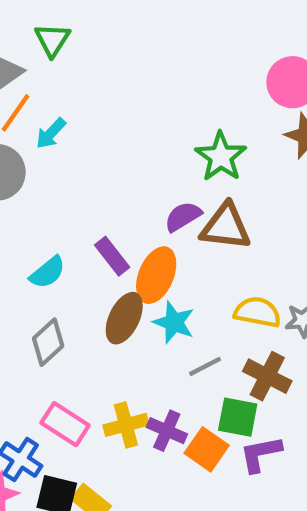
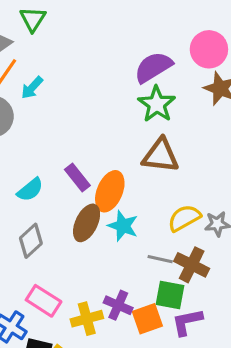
purple semicircle: (183, 217) -> (153, 67), moved, size x1.4
yellow semicircle: (258, 312) -> (184, 218), turned -40
gray line: (205, 366) -> (160, 259), moved, turned 40
yellow cross: (126, 425) -> (87, 319), moved
orange square: (207, 449) -> (147, 319), turned 36

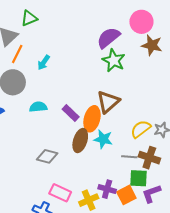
green triangle: (33, 19) -> (29, 18), turned 42
cyan arrow: (32, 88) -> (44, 62), moved
brown triangle: (161, 155) -> (108, 102), moved, turned -40
cyan semicircle: (30, 190) -> (38, 107), moved, turned -138
gray diamond: (31, 241) -> (47, 156), turned 65

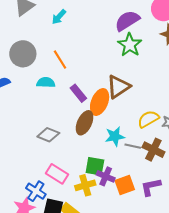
orange line: (17, 54) -> (60, 60), moved, turned -66
cyan arrow: (44, 62) -> (59, 17), moved
cyan star: (103, 139) -> (115, 136), moved, turned -30
green square: (138, 178) -> (95, 166), moved

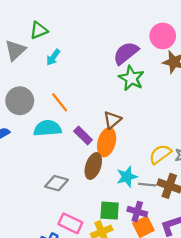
cyan semicircle: (46, 83) -> (47, 128), size x1.4
brown triangle: (118, 87) -> (112, 120), moved, size x0.7
purple cross: (106, 176) -> (137, 212), moved

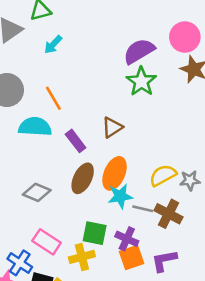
orange ellipse: (107, 142) -> (115, 173), moved

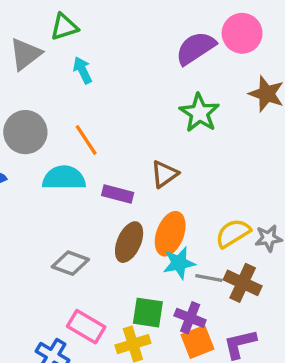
pink circle: (185, 37) -> (242, 33), moved
cyan arrow: (53, 44) -> (83, 70), turned 114
purple semicircle: (139, 51) -> (196, 48), moved
purple rectangle: (76, 141) -> (118, 194), turned -35

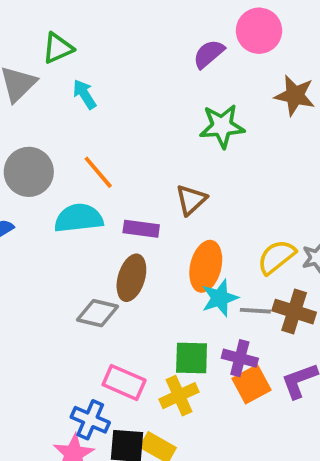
purple semicircle: (196, 48) -> (209, 54), size x0.7
green star: (199, 113) -> (222, 126), turned -30
brown ellipse: (129, 242) -> (131, 278), moved

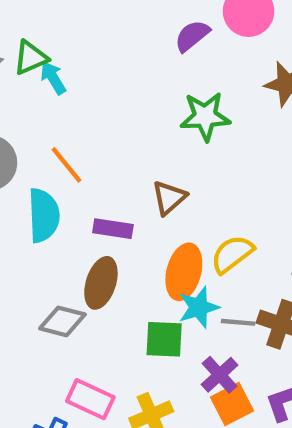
green triangle: (58, 48) -> (31, 58), moved
cyan semicircle: (79, 218) -> (44, 215), turned 93
yellow semicircle: (276, 257) -> (232, 254), moved
green square: (192, 358) -> (164, 339), moved
purple cross: (240, 358) -> (220, 375), turned 32

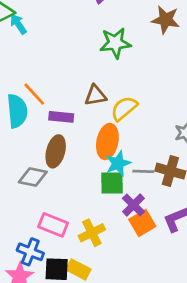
orange line: (67, 165) -> (34, 94), moved
brown triangle: (169, 198) -> (95, 95), turned 35
yellow semicircle: (232, 254) -> (124, 108), moved
green square: (164, 339) -> (112, 183), moved

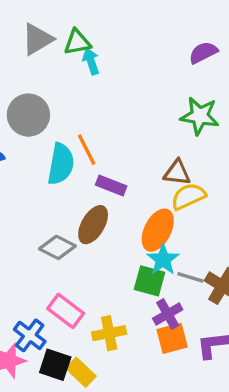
brown triangle: (95, 95) -> (177, 173), moved
cyan star: (118, 163) -> (163, 260), turned -30

